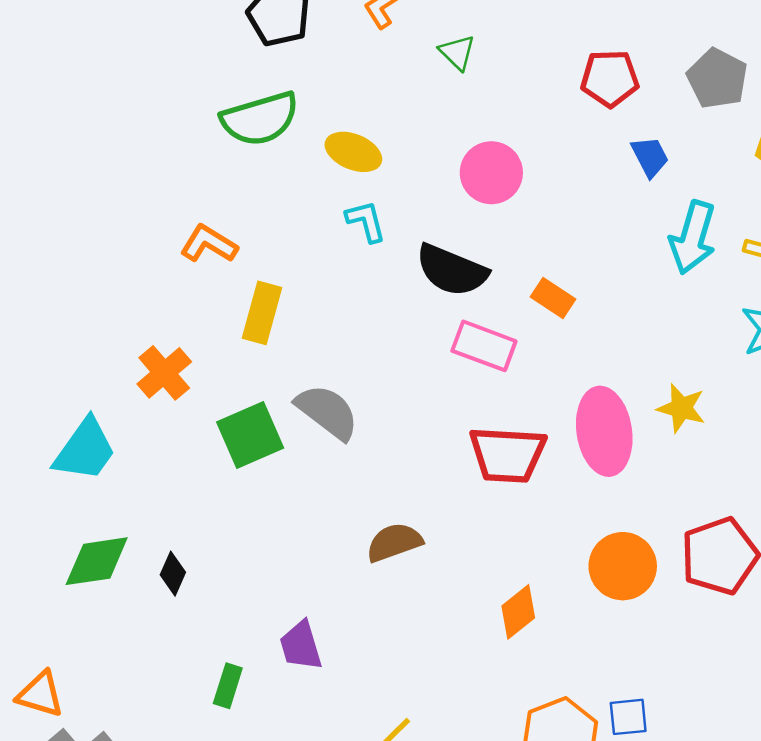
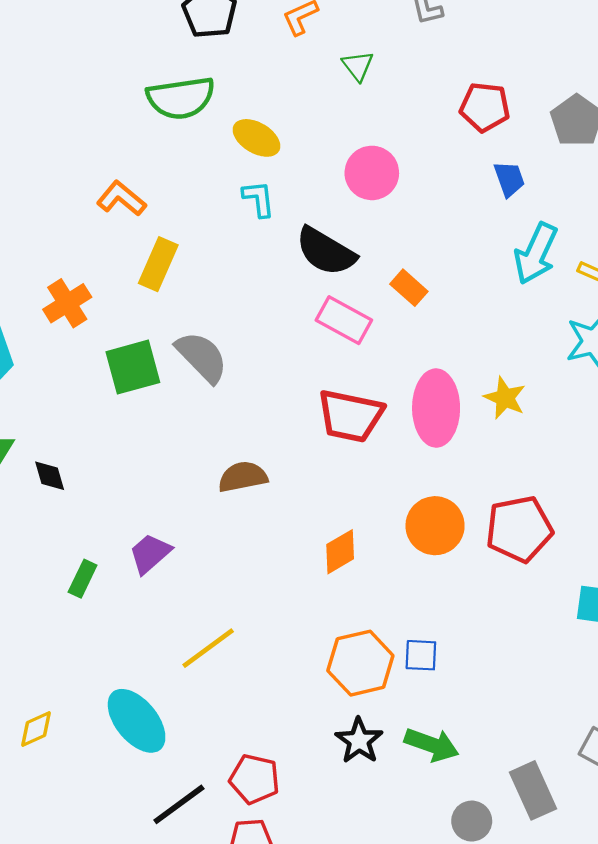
black diamond: (173, 574) -> (50, 476), turned -48
purple trapezoid: (301, 646) -> (150, 553), turned 57

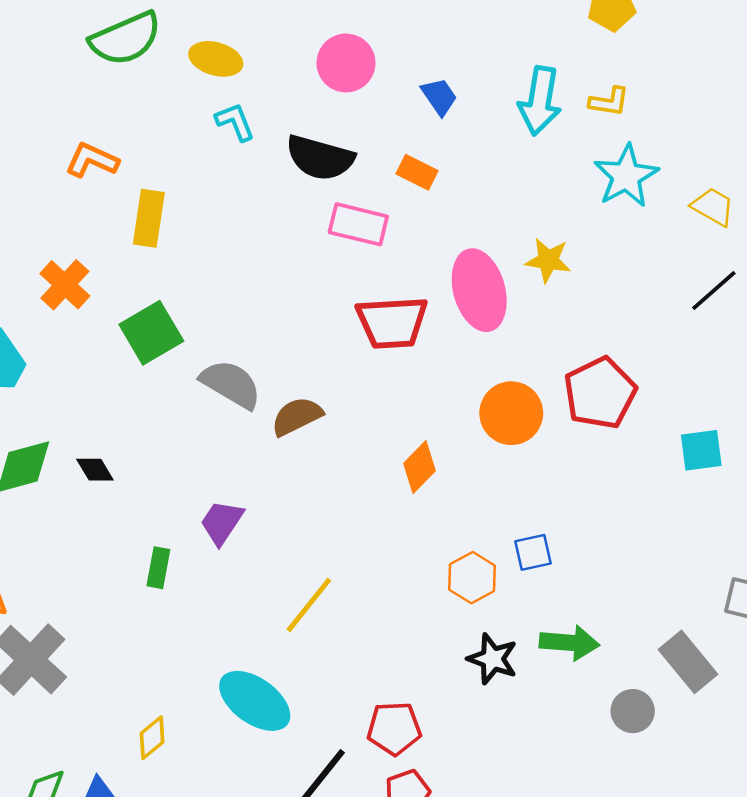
blue trapezoid: (509, 179) -> (439, 97), moved
gray semicircle: (202, 357) -> (231, 384), moved
orange hexagon: (360, 663) -> (472, 578), size x0.7

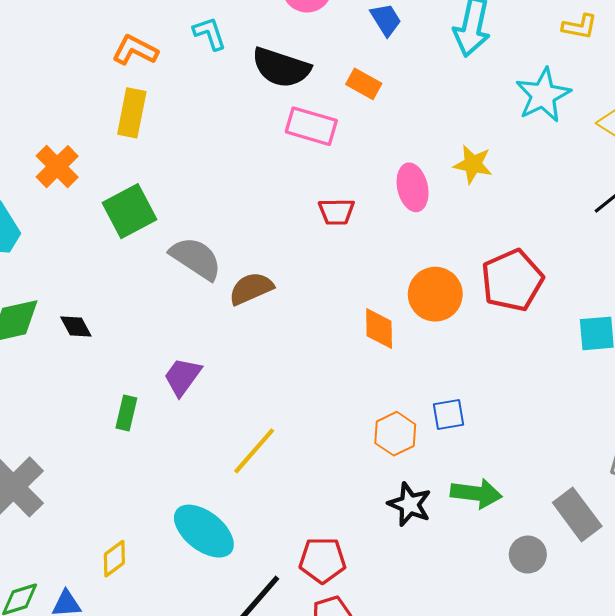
yellow L-shape: (609, 102) -> (580, 27), moved
orange L-shape: (92, 160) -> (135, 50), moved
pink ellipse: (479, 290) -> (413, 187), size x0.7
red trapezoid: (392, 322) -> (336, 212), size x0.6
orange diamond: (419, 467) -> (379, 328), moved, turned -48

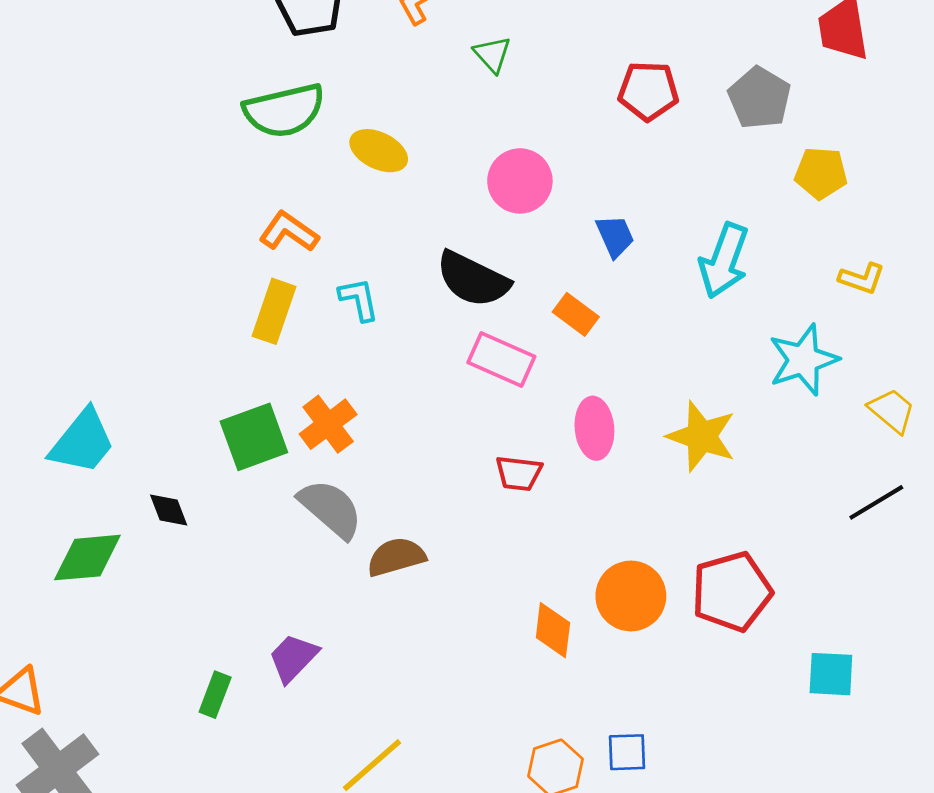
cyan L-shape: (210, 33) -> (359, 299), moved
yellow star: (473, 164) -> (701, 436), size x1.4
orange cross: (57, 167) -> (328, 424), moved
pink ellipse: (413, 187) -> (594, 428), moved
black diamond: (76, 326) -> (169, 510), moved

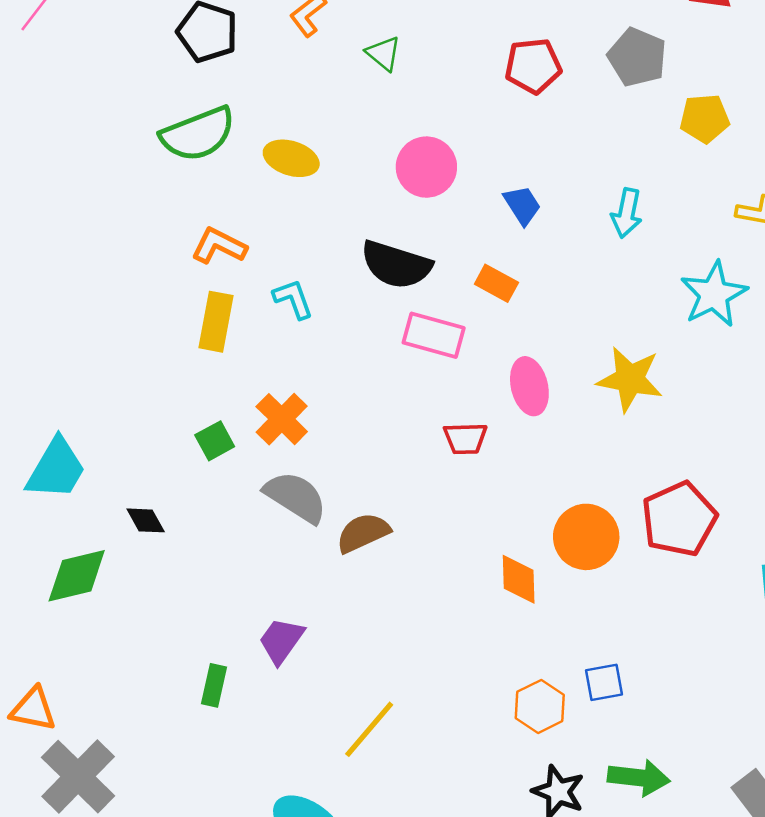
cyan arrow: (724, 261) -> (627, 213), size x0.7
green square: (254, 437) -> (215, 441), size x0.6

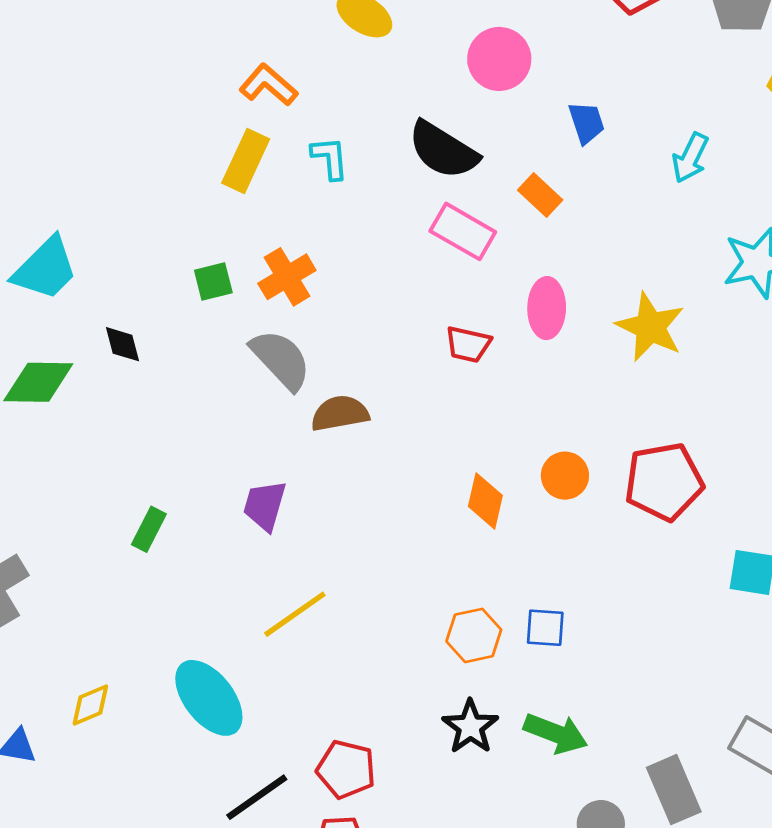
orange circle: (586, 537) -> (565, 476), size x0.7
purple trapezoid: (281, 640) -> (265, 505), moved, turned -34

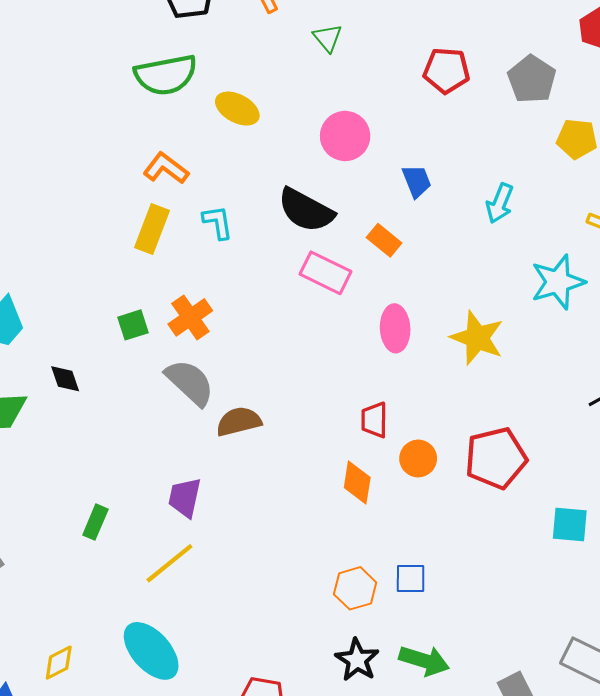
red trapezoid: (468, 344) -> (374, 420), moved, turned 81
yellow line: (295, 614) -> (169, 563), moved

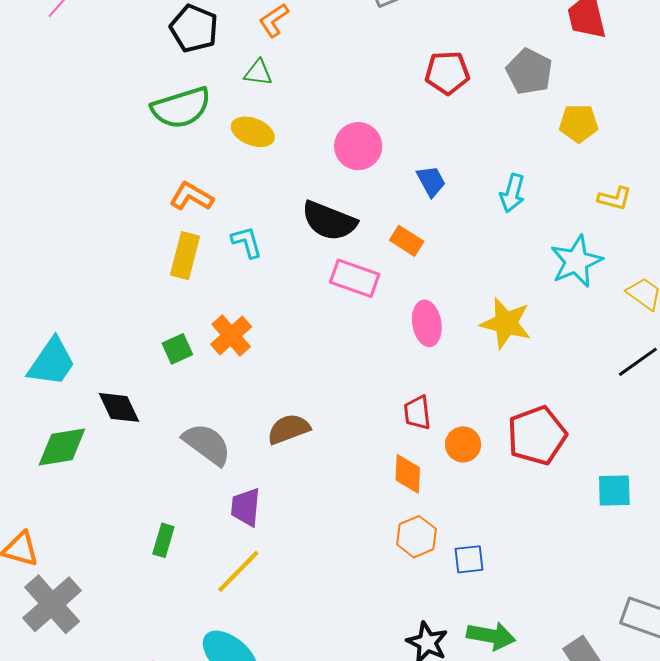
green triangle: (328, 38) -> (258, 73), moved, turned -36
black diamond: (65, 379) -> (119, 407), size x1.4
gray semicircle: (190, 382) -> (207, 444), moved
orange hexagon: (355, 588) -> (416, 537), moved

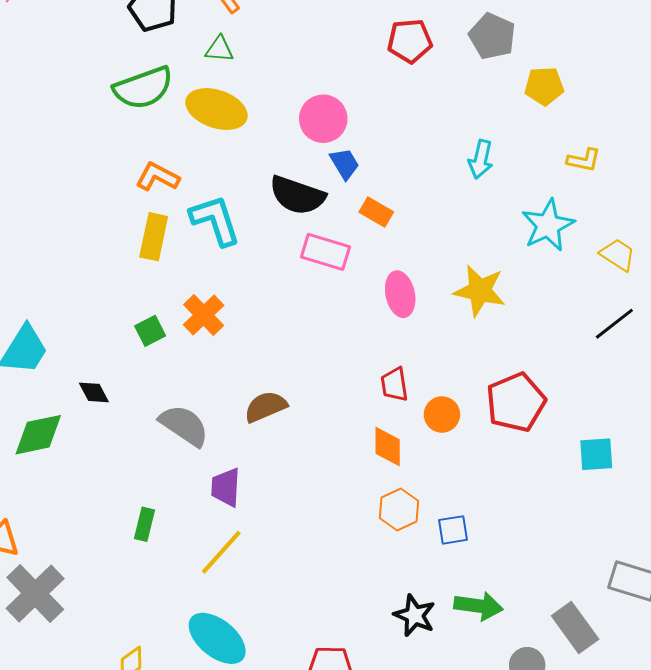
yellow ellipse: (253, 132) -> (216, 109), size x1.4
blue trapezoid: (431, 181) -> (345, 164), moved
cyan L-shape: (247, 242) -> (215, 220), size x1.6
black diamond: (119, 407) -> (94, 392), size x0.7

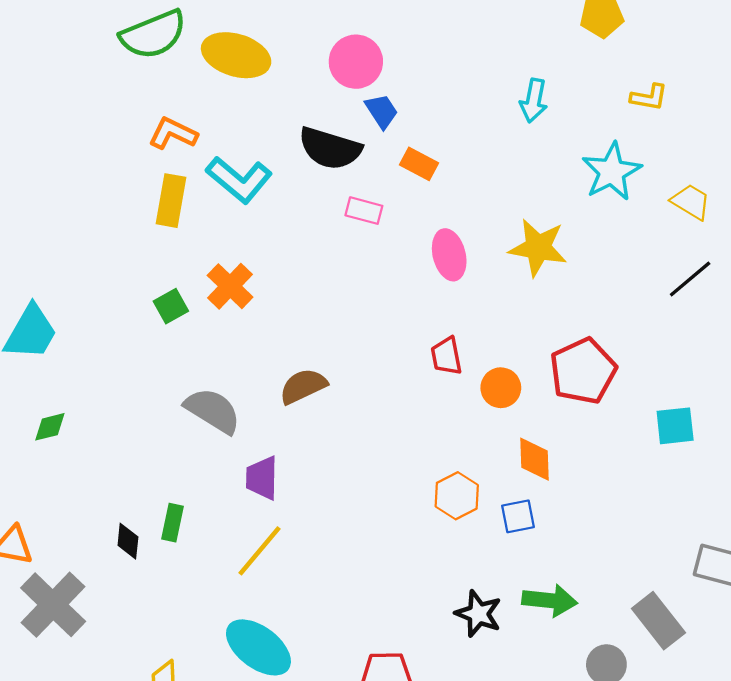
cyan L-shape: (215, 220) -> (239, 180), turned 150
pink rectangle: (325, 252) -> (364, 211), size x0.7
black diamond: (94, 392) -> (128, 541), moved, turned 36
green diamond: (38, 435) -> (50, 427), size x0.6
orange diamond: (388, 447) -> (535, 459), moved

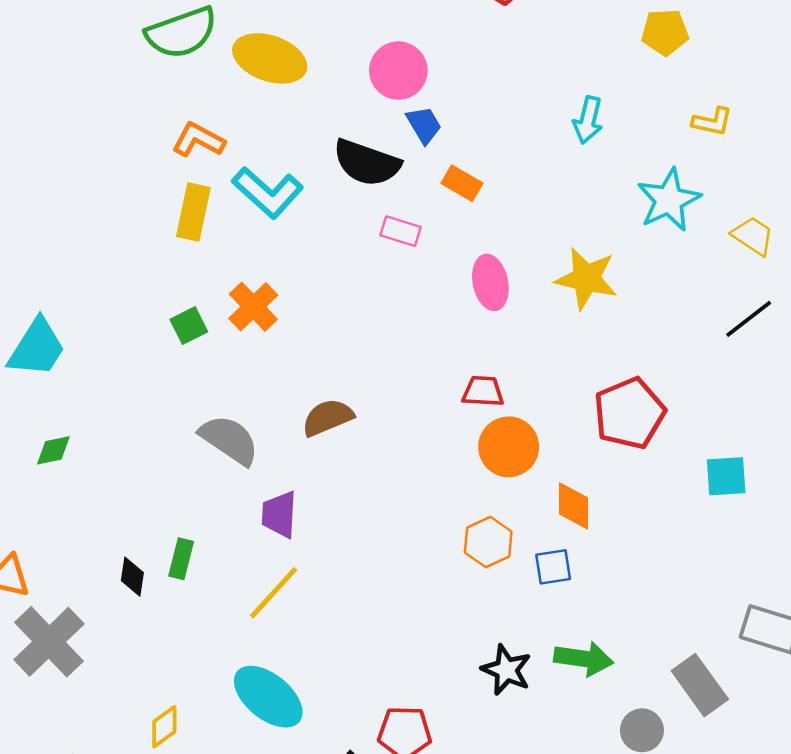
red trapezoid: (446, 356) -> (483, 391), turned 102
orange circle: (501, 388) -> (509, 447), moved, size x1.4

